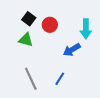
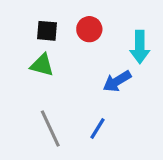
black square: (29, 19) -> (47, 31), turned -32
red circle: (50, 25) -> (89, 29), moved

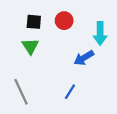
green triangle: (42, 65) -> (30, 46), turned 42
gray line: (50, 128) -> (21, 92), moved

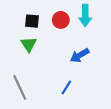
cyan arrow: (100, 33) -> (85, 16), moved

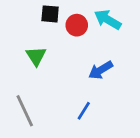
cyan arrow: (85, 16) -> (108, 20), turned 120
black square: (32, 21) -> (50, 14), moved

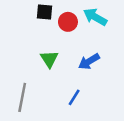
green triangle: (36, 56) -> (49, 59), moved
gray line: (25, 111) -> (22, 97), turned 36

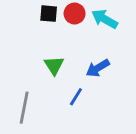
red circle: (68, 22) -> (75, 14), moved
blue line: (74, 97) -> (76, 97), moved

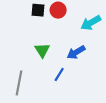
cyan arrow: (105, 19) -> (91, 23), moved, turned -60

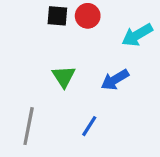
blue line: (59, 74) -> (89, 126), moved

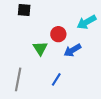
black square: (57, 16) -> (24, 10), moved
red circle: (88, 16) -> (58, 34), moved

